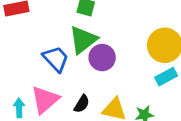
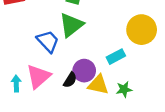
purple circle: (102, 58) -> (84, 71), moved
cyan rectangle: (166, 77) -> (116, 57), moved

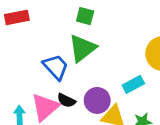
black semicircle: (70, 80) -> (66, 100), moved, turned 84

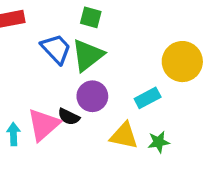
blue trapezoid: (56, 67) -> (56, 49), moved
purple circle: (97, 100) -> (92, 96), moved

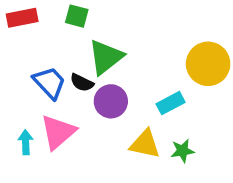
green square: (91, 17) -> (77, 16), moved
blue trapezoid: (56, 49) -> (49, 83), moved
black semicircle: (69, 117) -> (82, 83), moved

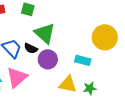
green triangle: (106, 57) -> (45, 33), turned -40
cyan rectangle: (171, 103) -> (83, 60), turned 42

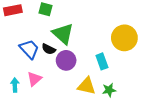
cyan rectangle: (83, 60) -> (102, 61), turned 56
pink triangle: (17, 77) -> (34, 79), size x0.7

